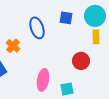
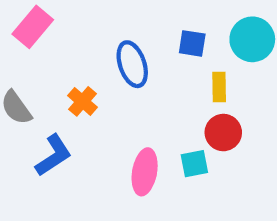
yellow rectangle: (96, 37) -> (219, 87), moved
cyan square: (67, 89) -> (194, 164), moved

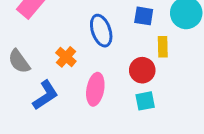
red circle: (223, 133) -> (142, 70), moved
pink ellipse: (145, 172) -> (95, 89), moved

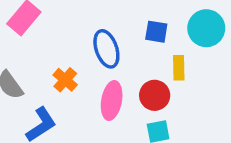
pink ellipse: (95, 89) -> (112, 100), moved

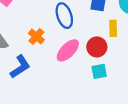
pink ellipse: (112, 100) -> (68, 50), turned 35

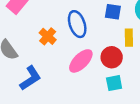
orange cross: (36, 36) -> (48, 36), moved

